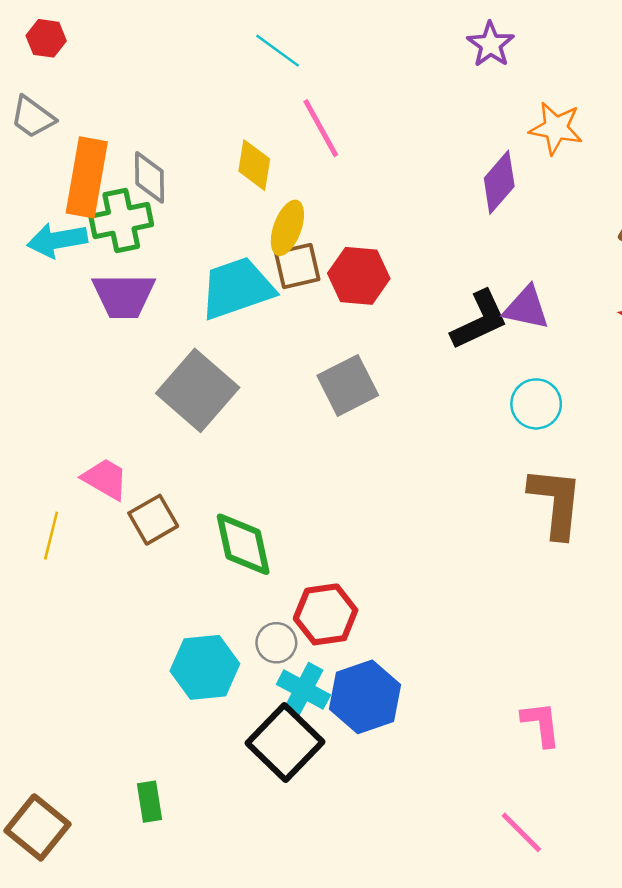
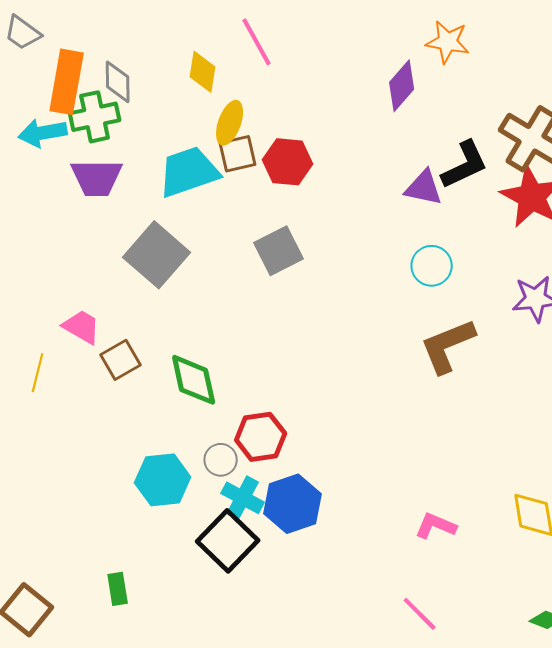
black L-shape: (479, 320) -> (465, 165), moved
brown L-shape: (556, 502) -> (448, 346), turned -118
pink L-shape: (541, 724) -> (436, 526), turned -60

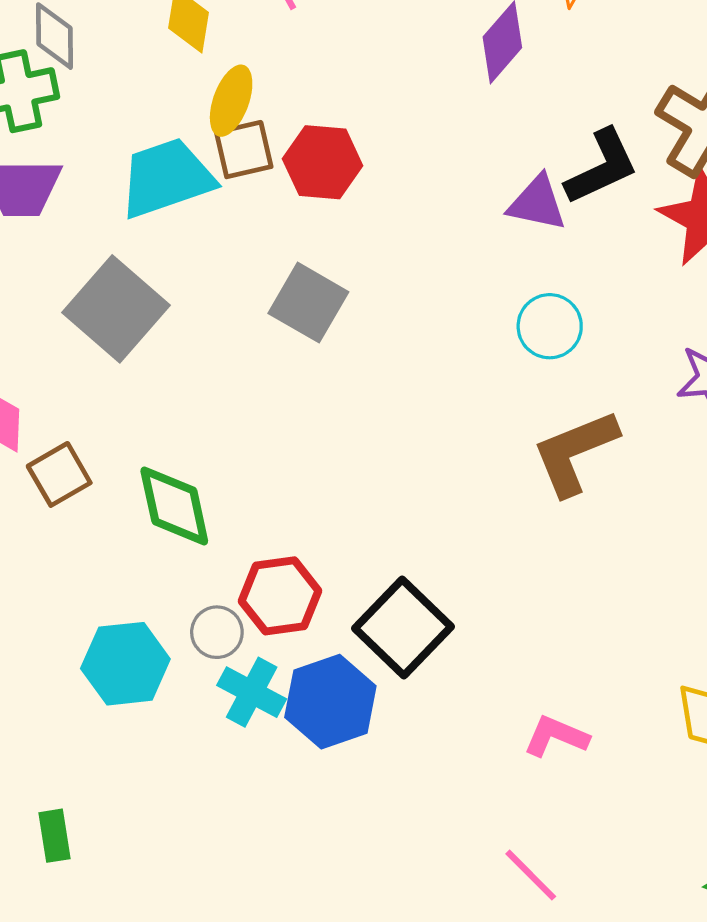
gray square: (279, 251) -> (308, 303), turned -33
black square: (228, 541) -> (403, 627), moved

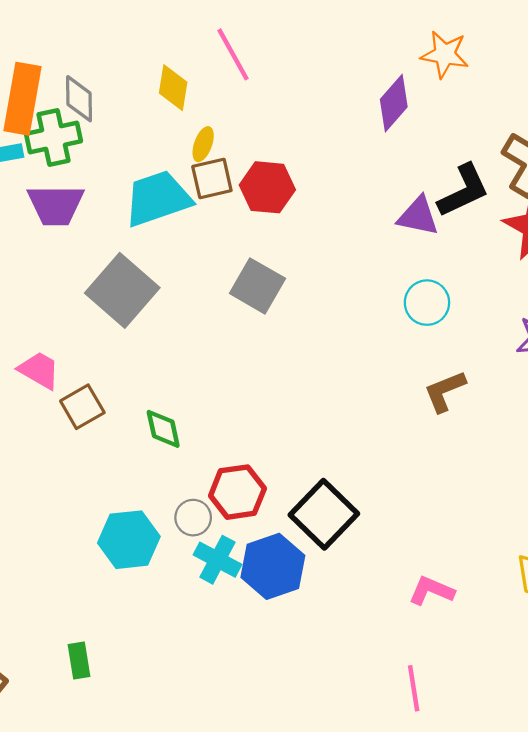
yellow ellipse: (231, 101) -> (203, 144), size x0.7
brown L-shape: (575, 452) -> (445, 391), size x0.7
green diamond: (174, 506) -> (163, 429), size x0.7
pink line: (531, 875) -> (414, 688), turned 36

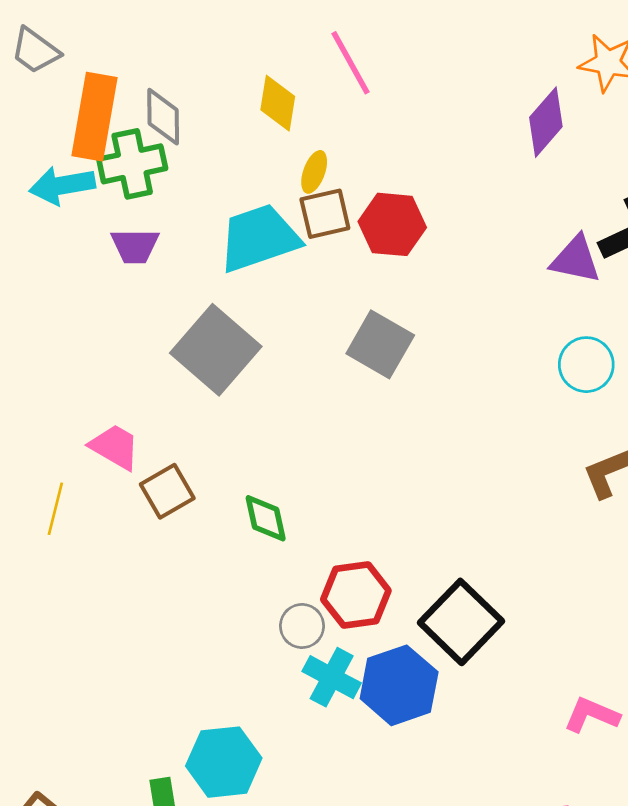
purple trapezoid: (56, 205) -> (135, 246), size x0.7
cyan hexagon: (129, 540) -> (224, 762), moved

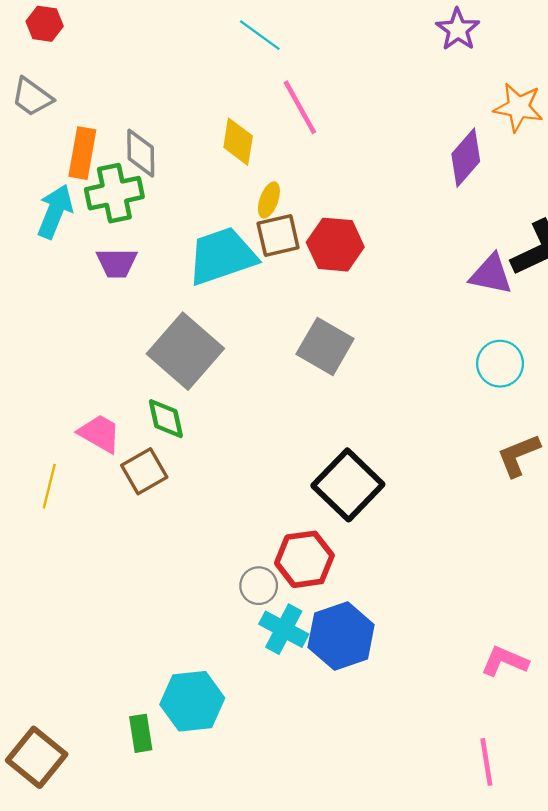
orange rectangle: (94, 117) -> (82, 153), size x0.7
cyan arrow: (62, 185) -> (55, 211), turned 122
green diamond: (266, 518) -> (166, 419), moved
black square: (461, 622) -> (348, 485), moved

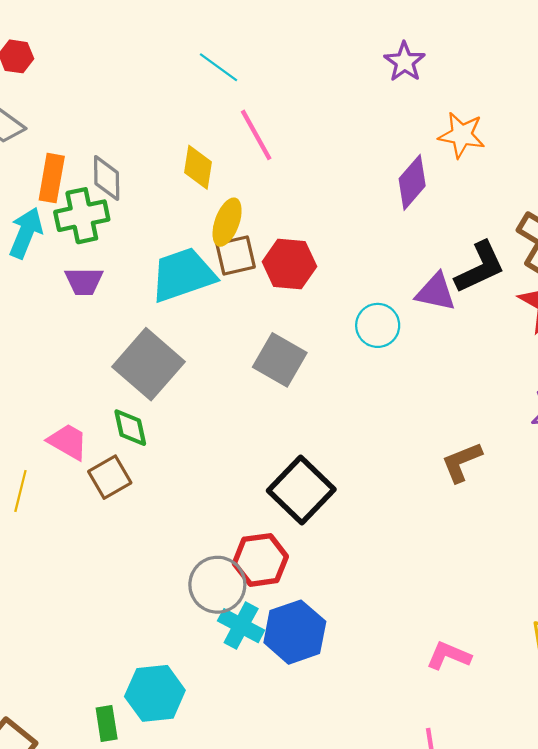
yellow ellipse: (269, 200) -> (227, 222), size x1.4
cyan circle: (500, 364) -> (378, 325), moved
gray circle: (259, 586) -> (217, 585), size x1.6

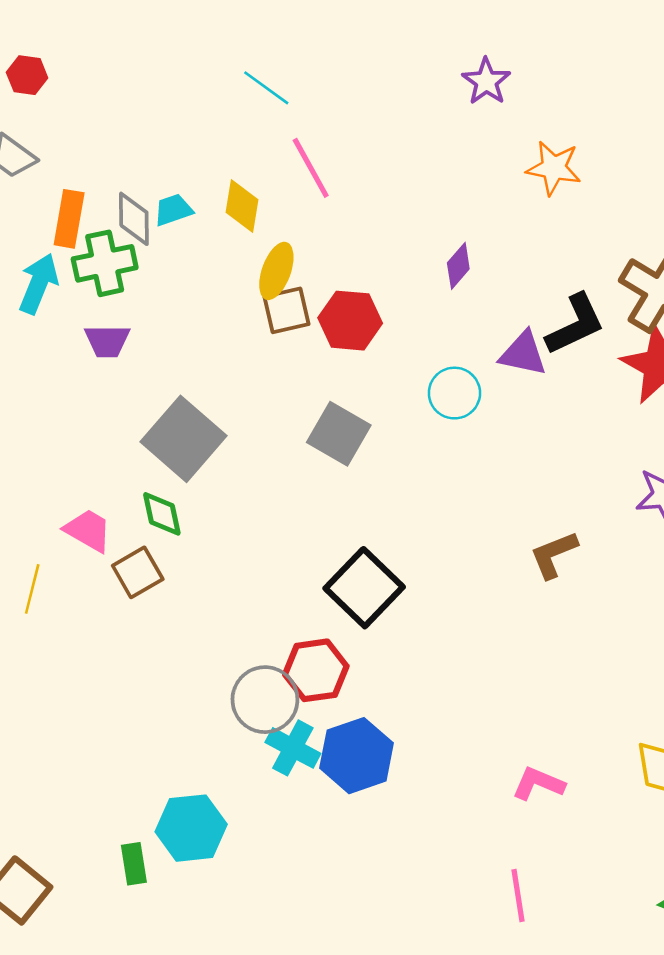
purple diamond: (412, 182) -> (458, 266), moved, size x0.7
cyan trapezoid: (183, 275) -> (173, 210), moved, size x0.5

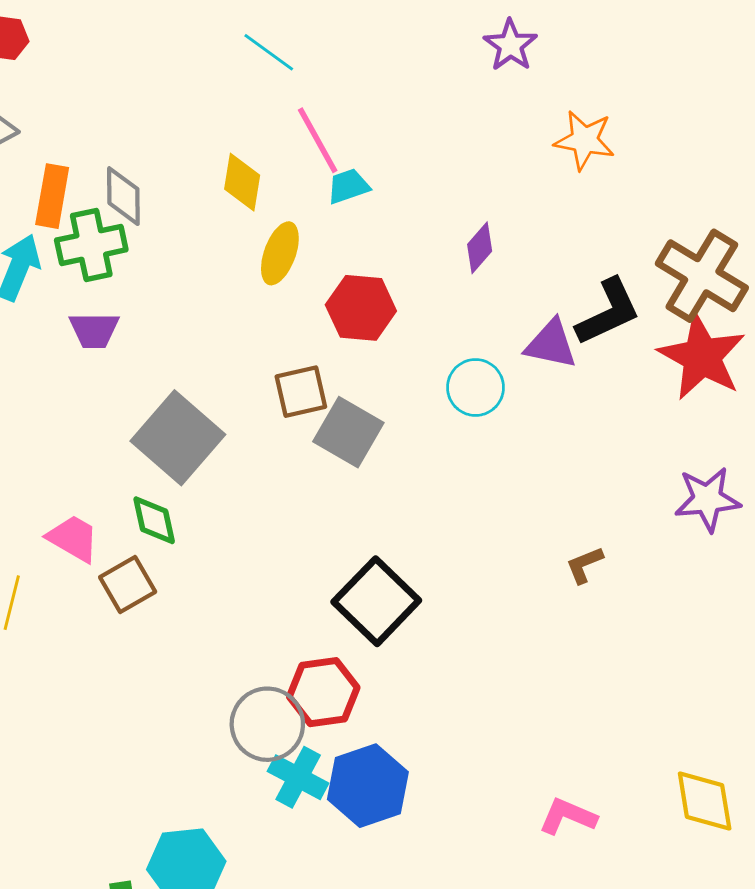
cyan trapezoid: (173, 210) -> (348, 186), moved
brown square: (287, 310) -> (301, 392), moved
brown L-shape: (554, 555) -> (584, 565), size x0.7

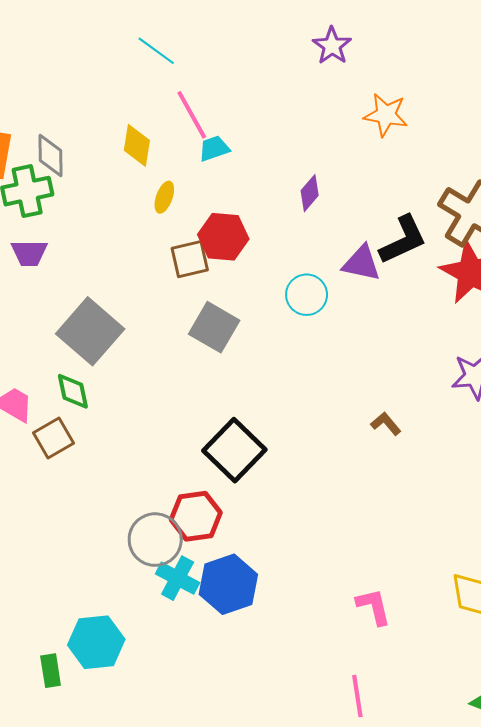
yellow ellipse: (280, 253) -> (164, 197), size x0.7
brown square: (301, 392) -> (190, 259), moved
brown L-shape: (584, 565) -> (386, 424), turned 72
pink L-shape: (568, 816) -> (374, 607), turned 54

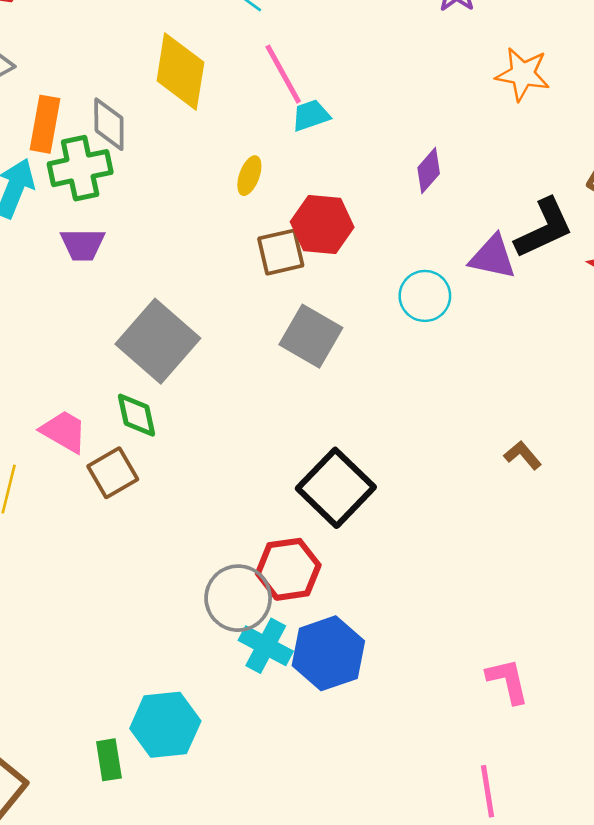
yellow diamond: (137, 145) -> (180, 72), moved, size x1.5

